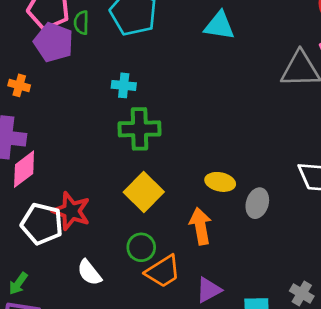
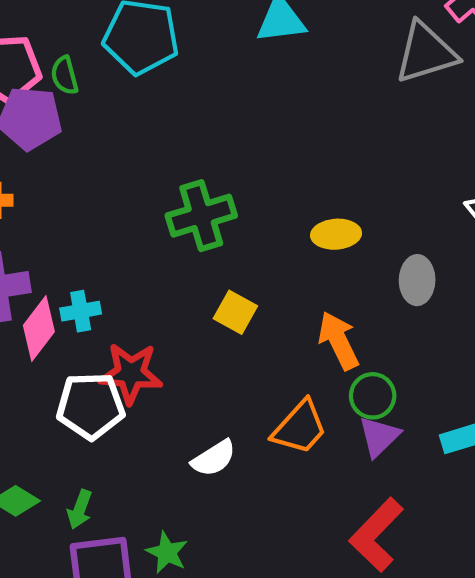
cyan cross: (124, 85) -> (81, 311), moved
yellow ellipse: (220, 182) -> (336, 234), moved
yellow square: (144, 192) -> (235, 312), size x0.7
green circle: (141, 247) -> (373, 396), moved
white semicircle: (89, 273) -> (214, 458), moved, turned -68

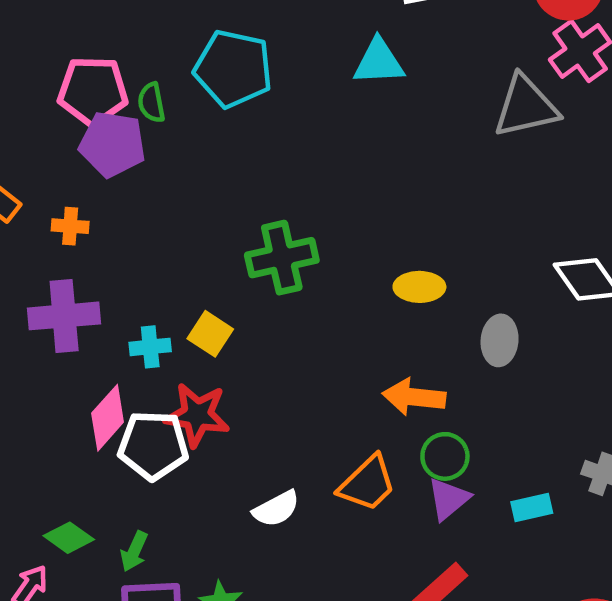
yellow square: (235, 312) -> (210, 334), moved
pink diamond: (39, 329) -> (108, 418), moved
orange arrow: (339, 341) -> (414, 397), turned -62

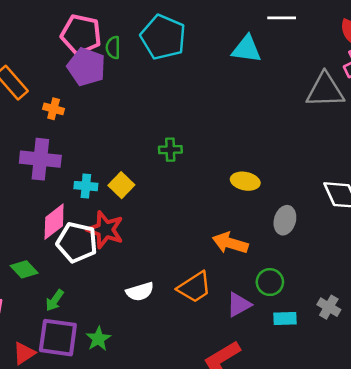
green cross: (282, 258) -> (170, 150), size x0.6
green circle: (445, 456) -> (270, 282), moved
green diamond: (69, 538) -> (24, 269), moved

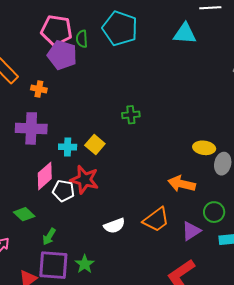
yellow ellipse: (245, 181) -> (204, 148), moved
white pentagon: (77, 242) -> (63, 191), size x0.7

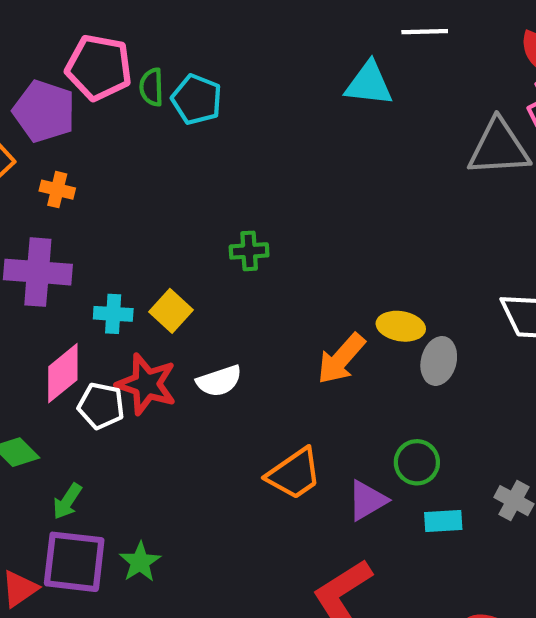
cyan pentagon: (120, 28) -> (197, 99), moved, size x0.7
purple pentagon: (62, 55) -> (44, 111), moved
orange arrow: (182, 184) -> (341, 359), moved, turned -64
white semicircle: (114, 226) -> (219, 381), moved

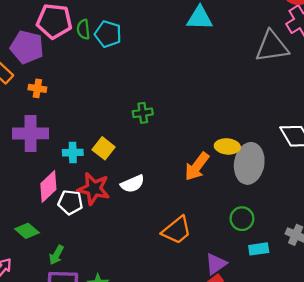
gray ellipse: (439, 361) -> (249, 163), size x1.6
purple triangle: (367, 500) -> (216, 264), moved

